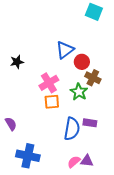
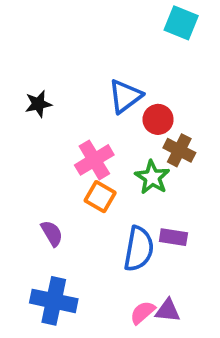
black star: (17, 62) -> (38, 104), moved
orange square: (52, 102) -> (100, 197), turned 35
purple semicircle: (11, 124) -> (52, 233), moved

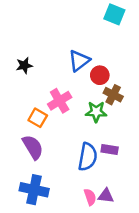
green star: (152, 177) -> (96, 112), turned -30
orange square: (100, 197) -> (38, 118), moved
purple semicircle: (52, 233) -> (33, 147), size x1.5
pink semicircle: (143, 312) -> (90, 197), turned 112

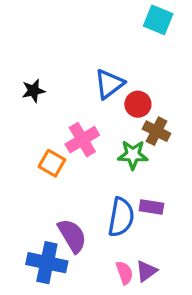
purple semicircle: (33, 147) -> (72, 236), moved
purple triangle: (106, 196) -> (146, 271), turned -42

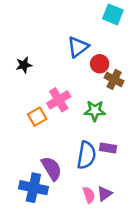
blue triangle: (109, 84) -> (78, 47), moved
red circle: (138, 104) -> (100, 64), moved
brown cross: (156, 131) -> (114, 79), moved
orange square: (52, 163) -> (37, 117), turned 30

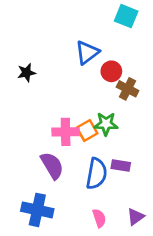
pink cross: (59, 100) -> (66, 132), moved, turned 30
orange square: (37, 117) -> (87, 131), moved
purple semicircle: (52, 168) -> (52, 166), moved
purple triangle: (104, 194) -> (136, 217), moved

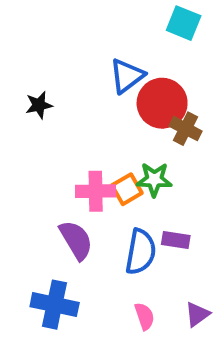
red circle: (111, 71) -> (162, 103), size x1.6

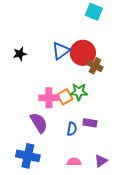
blue triangle: (127, 76) -> (61, 51), moved
blue semicircle: (141, 252) -> (72, 129), size x0.6
pink semicircle: (144, 316) -> (74, 162), turned -72

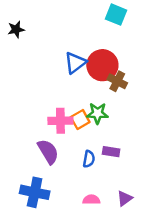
black star: (20, 54) -> (16, 29), moved

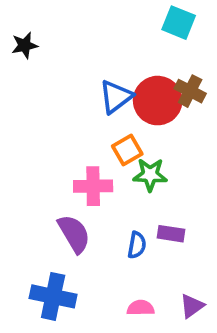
brown cross: (117, 81) -> (190, 91), moved
orange square: (80, 119) -> (127, 150), moved

